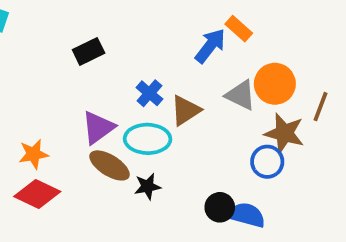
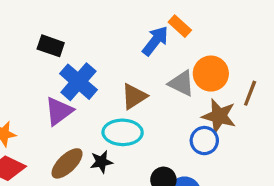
black rectangle: (89, 51) -> (51, 46), turned 45
blue cross: (149, 93) -> (78, 82), moved, size x1.6
cyan ellipse: (148, 139) -> (123, 132), moved
brown ellipse: (110, 165) -> (67, 163), moved, turned -76

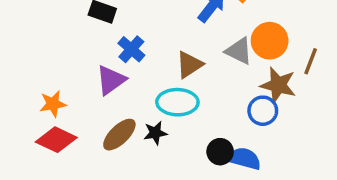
blue cross: (78, 82) -> (131, 49), size x0.7

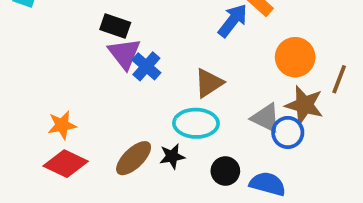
gray triangle: (239, 51) -> (266, 118), moved
purple triangle: (111, 80) -> (124, 54), moved, turned -32
black circle: (220, 152) -> (225, 171), moved

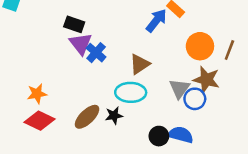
brown line: (339, 79) -> (229, 50), moved
gray triangle: (266, 118) -> (179, 89), turned 40
black circle: (225, 171) -> (159, 136), moved

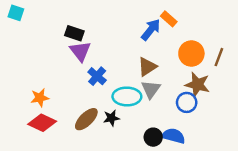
blue cross: (96, 53) -> (97, 76), moved
brown triangle: (140, 64) -> (147, 67), moved
gray triangle: (179, 89) -> (151, 89), moved

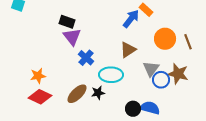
brown line: (219, 57) -> (188, 42), turned -42
brown star: (197, 85) -> (178, 74), moved
gray triangle: (151, 89) -> (151, 69), moved

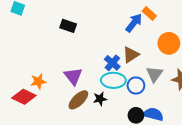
purple triangle: (72, 37) -> (73, 76), moved
blue cross: (86, 58) -> (112, 63), moved
blue circle: (161, 80) -> (136, 85), moved
red diamond: (40, 97) -> (24, 97), moved

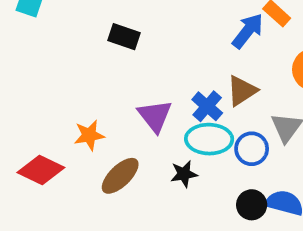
purple triangle: (73, 76) -> (155, 116), moved
orange star: (38, 81) -> (89, 135), moved
brown ellipse: (78, 100) -> (120, 176), moved

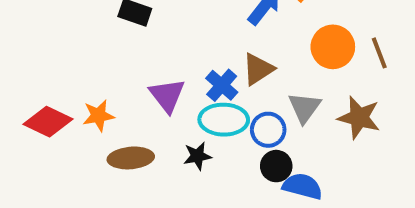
red diamond: (41, 170) -> (48, 122), moved
brown ellipse: (120, 176) -> (131, 158), turned 39
black circle: (252, 205) -> (276, 166), moved

